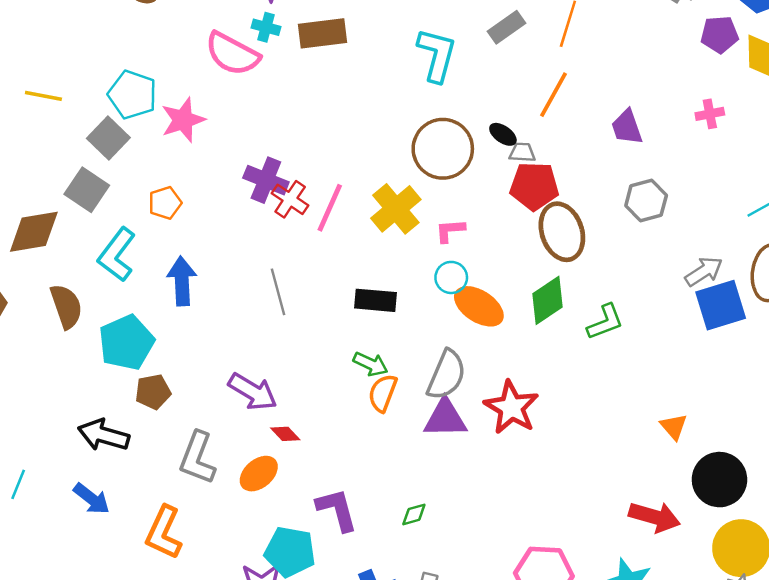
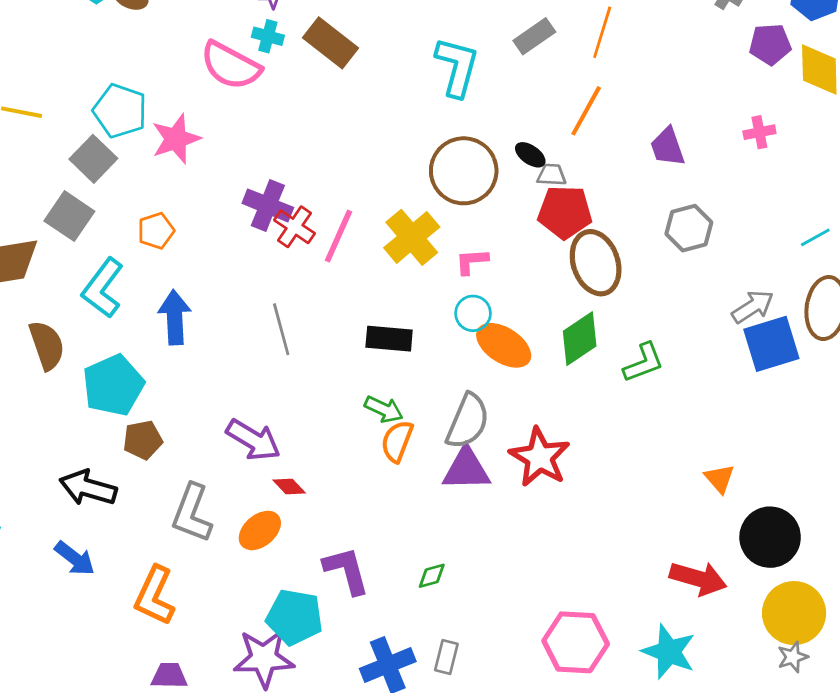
brown rectangle: (323, 33) -> (330, 43), turned 45

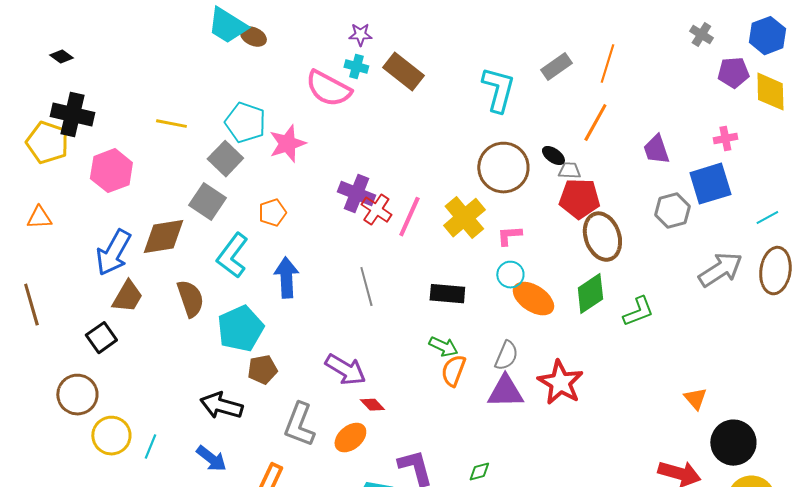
gray arrow: (753, 307) -> (720, 270), size x1.4
blue square: (771, 344) -> (710, 184), moved
gray semicircle: (468, 421) -> (506, 356), size x0.7

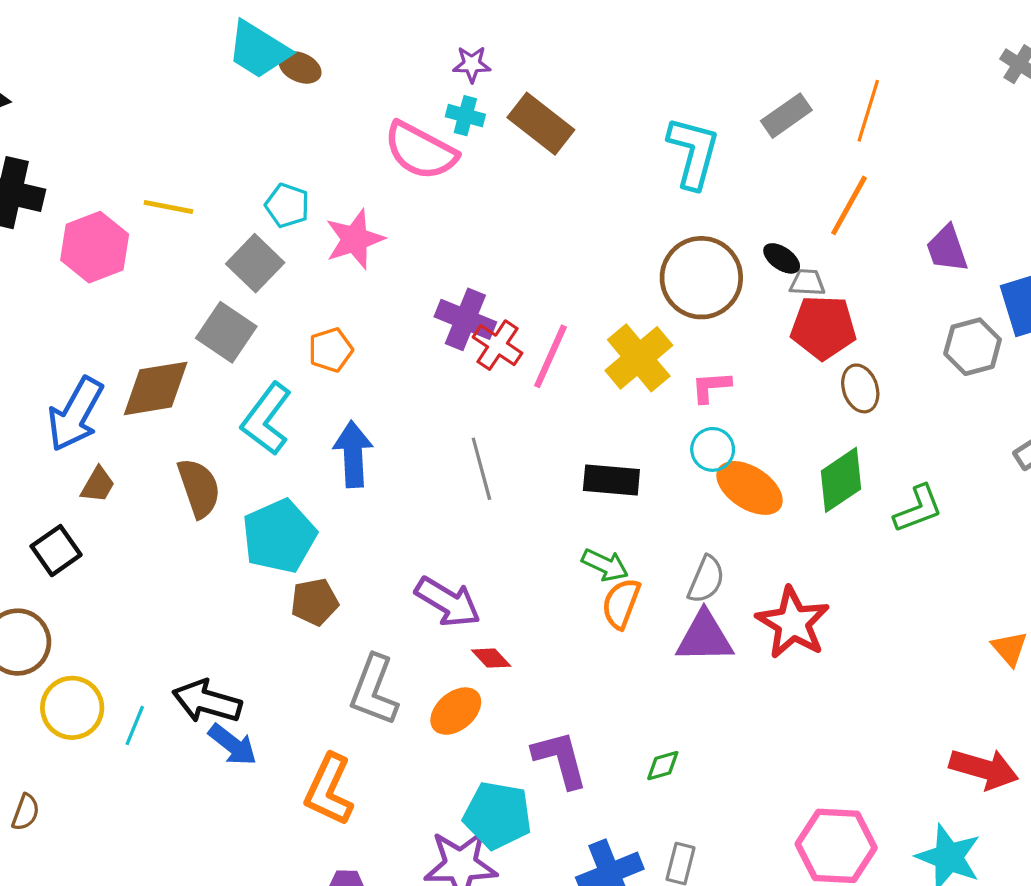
cyan pentagon: (245, 123) -> (287, 205), size x0.7
pink hexagon: (111, 171) -> (95, 247), moved
brown ellipse: (602, 237) -> (860, 388), size x0.6
brown trapezoid: (127, 297) -> (98, 485), size x0.7
black arrow: (221, 406) -> (207, 701), moved

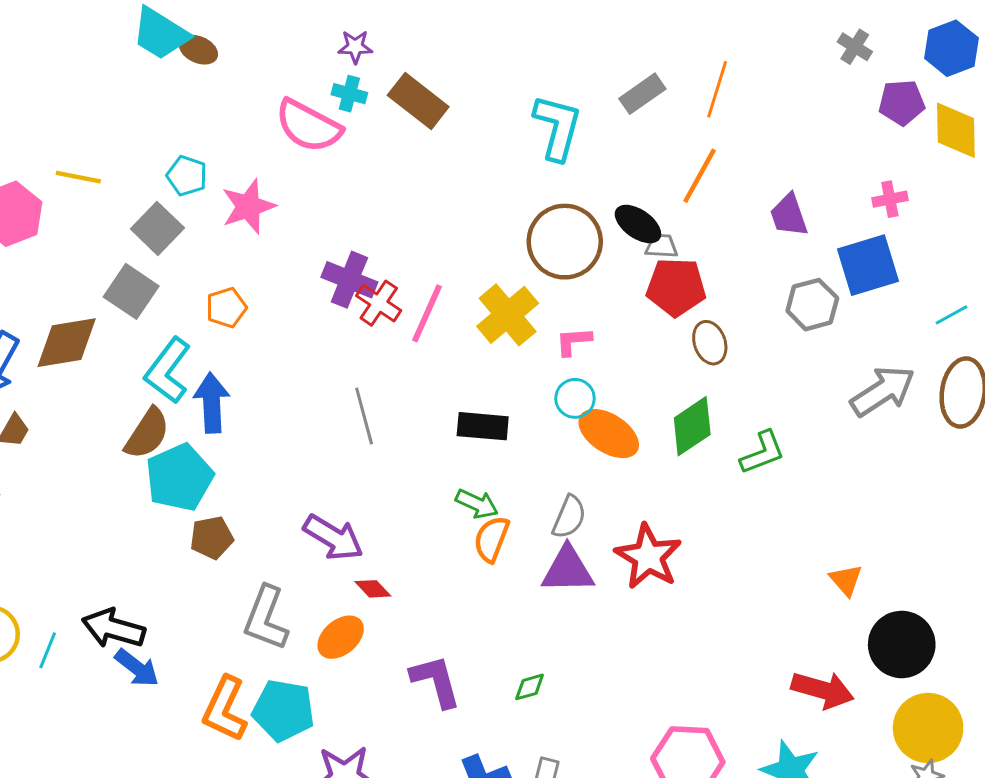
black ellipse: (782, 258) -> (638, 224), size x1.4
blue arrow: (353, 454) -> (212, 403), moved
brown semicircle: (199, 488) -> (147, 434), moved, turned 52
cyan pentagon: (498, 815) -> (283, 710), moved

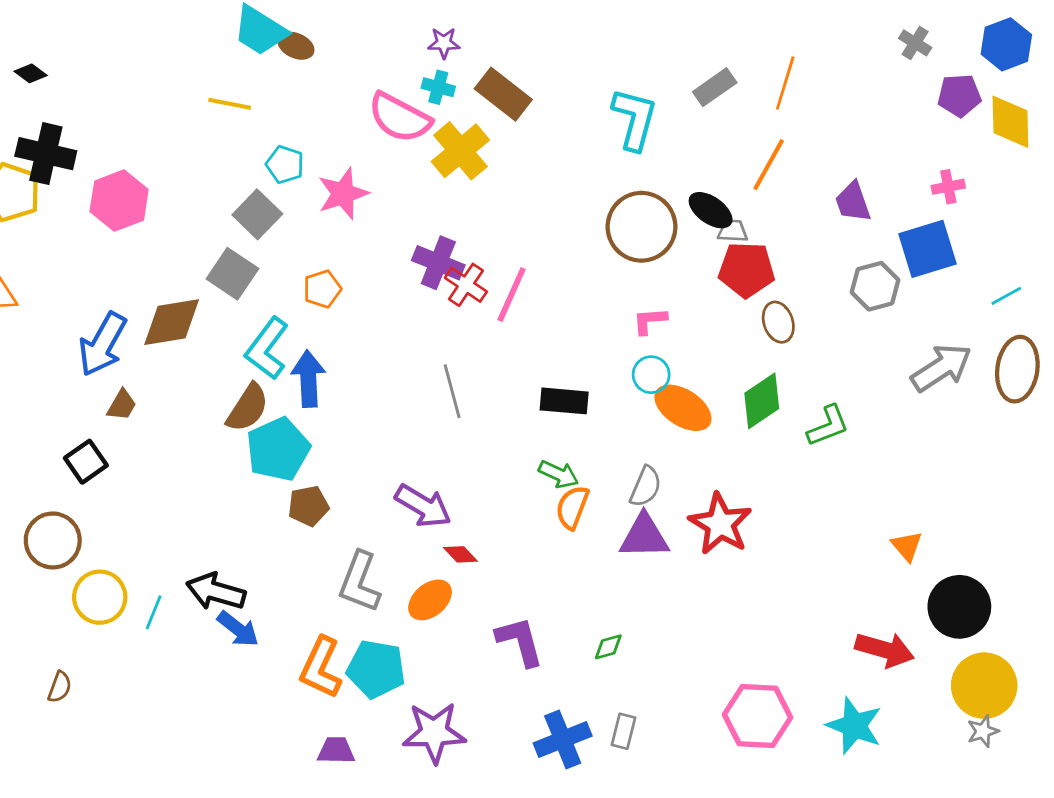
yellow line: (78, 177) -> (230, 104), moved
yellow cross: (508, 315) -> (460, 151), moved

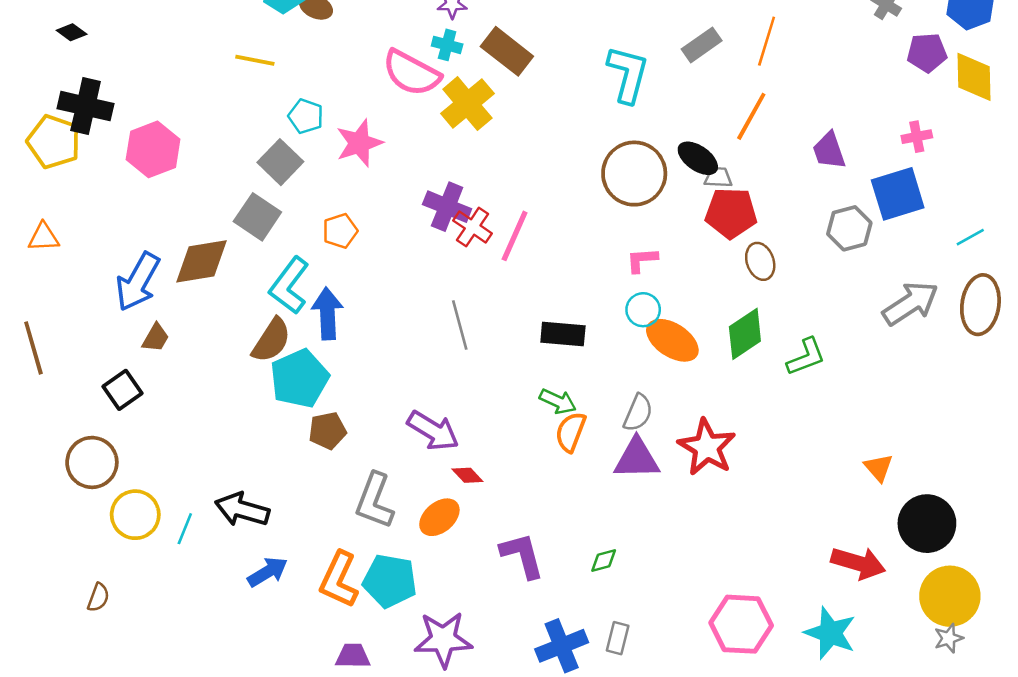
blue arrow: (238, 629) -> (268, 572), moved, turned -69

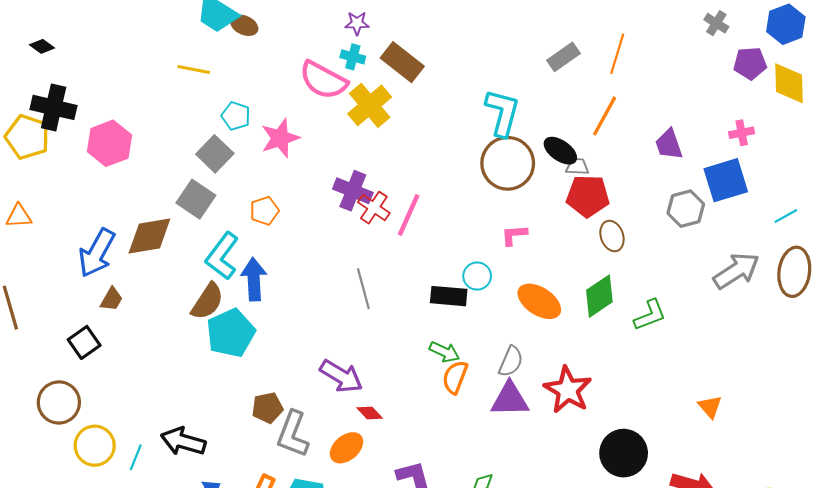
cyan L-shape: (628, 74) -> (502, 113), moved
cyan circle: (643, 310) -> (477, 276), moved
brown pentagon: (327, 431) -> (267, 408), moved
black circle: (927, 524) -> (624, 453), moved

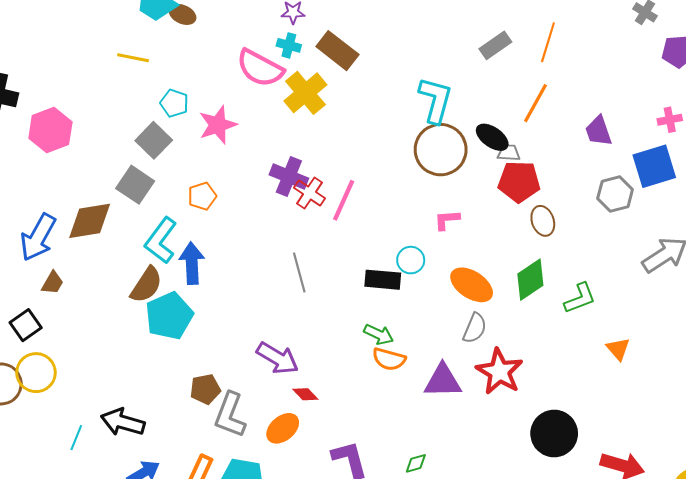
gray semicircle: (511, 361) -> (475, 328), moved
orange semicircle: (455, 377) -> (389, 359), turned -96
orange triangle: (710, 407) -> (618, 349), moved
yellow circle: (95, 446) -> (36, 373), moved

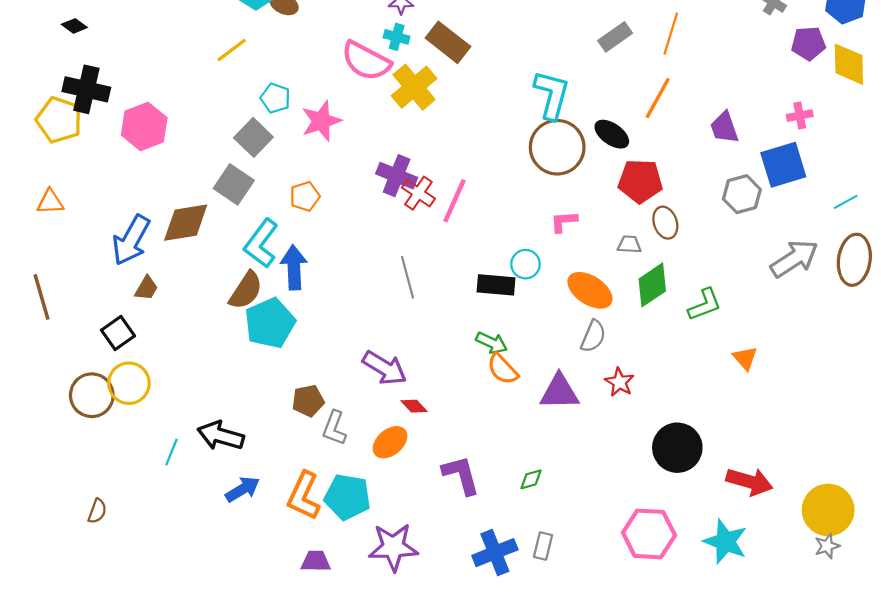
yellow line: (133, 58) -> (232, 50), turned -48
gray trapezoid: (509, 153) -> (629, 244), moved
orange semicircle: (389, 359) -> (503, 369), turned 32
red star: (499, 372) -> (619, 382), size x0.6
gray L-shape: (230, 415) -> (334, 428), size x0.7

